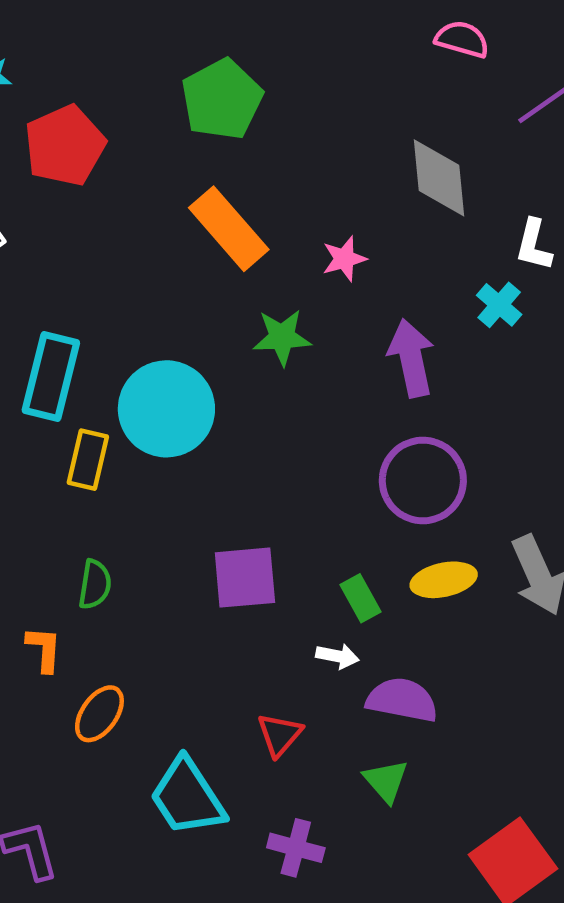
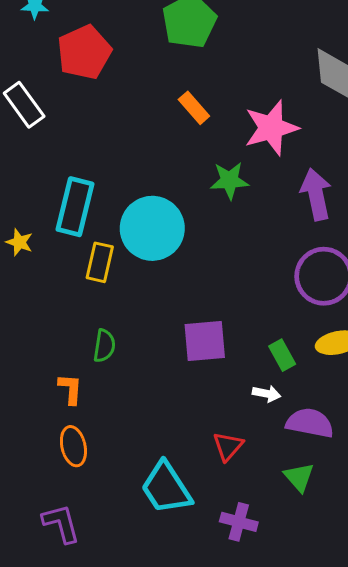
orange rectangle: (229, 229) -> (194, 108), size x0.6
pink star: (344, 259) -> (271, 128), size x1.8
orange ellipse: (99, 714) -> (73, 446), moved, turned -48

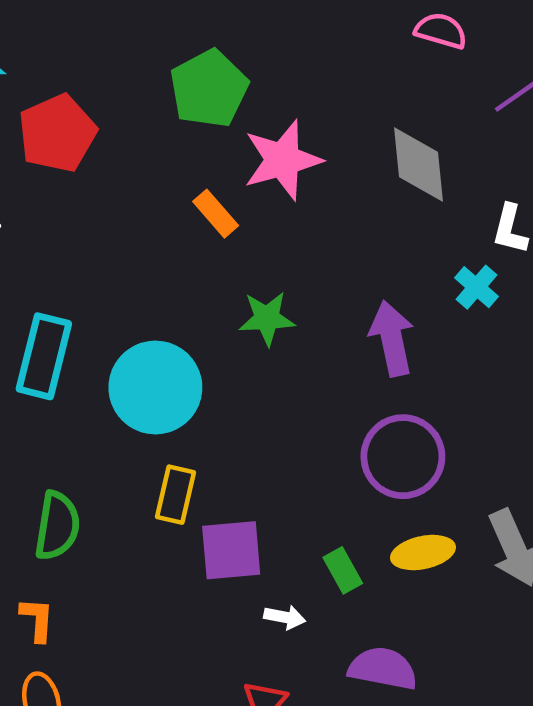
pink star: (271, 128) -> (282, 160), moved
yellow rectangle: (100, 262) -> (175, 495), moved
green semicircle: (104, 346) -> (57, 526), moved, size x1.4
white arrow: (267, 394) -> (285, 617), moved

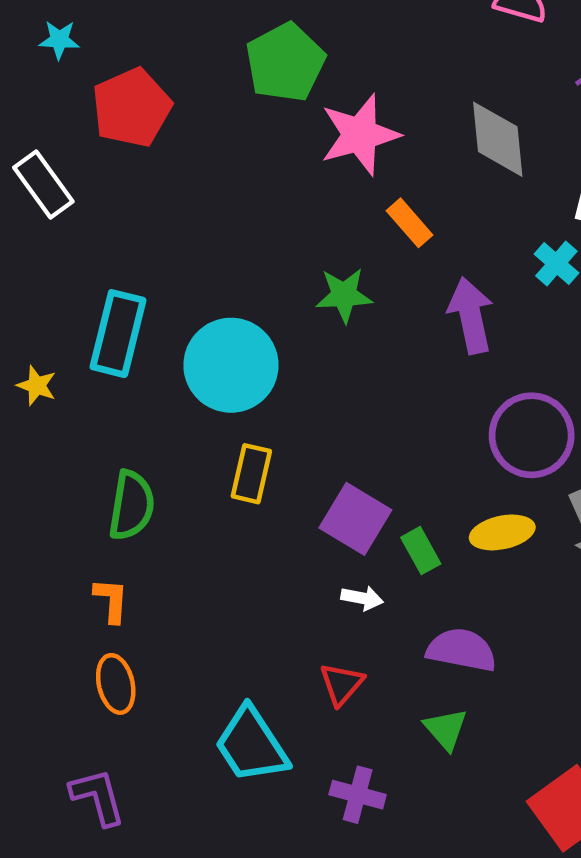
orange rectangle: (216, 214) -> (410, 223), moved
purple circle: (403, 457) -> (532, 435), moved
purple square: (231, 550) -> (355, 519), moved, turned 36

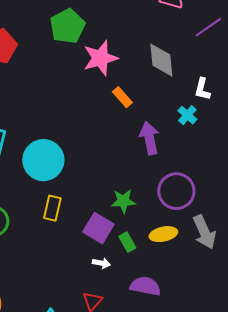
green star: (344, 295) -> (123, 201), moved

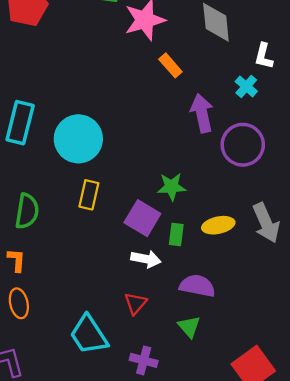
purple circle: (176, 191) -> (243, 145), moved
green rectangle: (127, 242) -> (176, 234), turned 36
white arrow: (101, 263) -> (146, 259), size x1.4

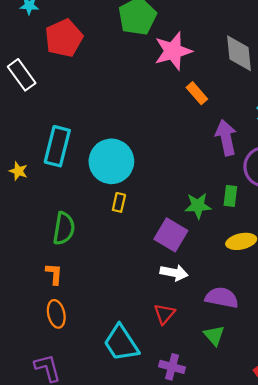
yellow rectangle: (89, 195) -> (119, 202), moved, size x0.7
green rectangle: (176, 234) -> (230, 196), moved

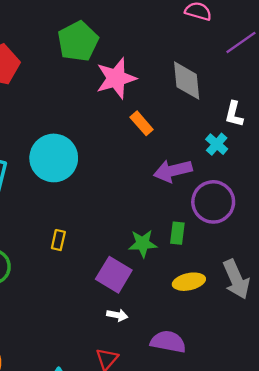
purple arrow: (226, 138) -> (173, 171), turned -92
cyan circle: (111, 161) -> (54, 158), moved
white arrow: (174, 273) -> (117, 315), size x0.7

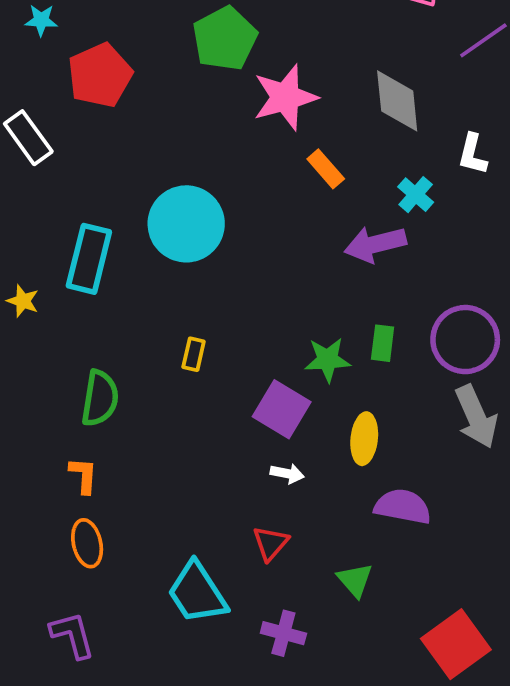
cyan cross: (217, 144) -> (416, 195), moved
purple circle: (213, 202) -> (465, 340), moved
yellow ellipse: (189, 282) -> (364, 439), moved, turned -72
purple semicircle: (168, 342) -> (403, 507), moved

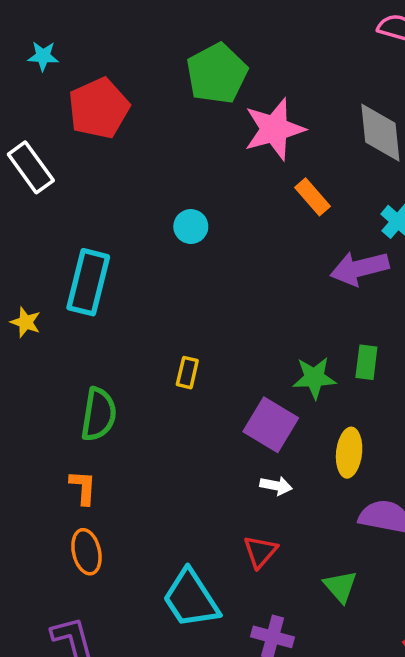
cyan circle: (186, 224) -> (191, 227), moved, size x0.5

